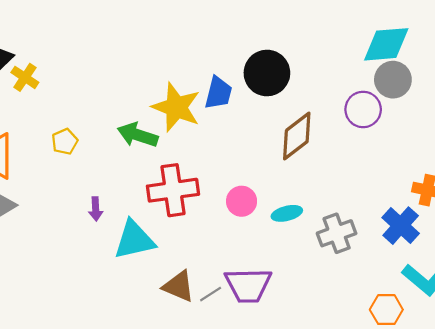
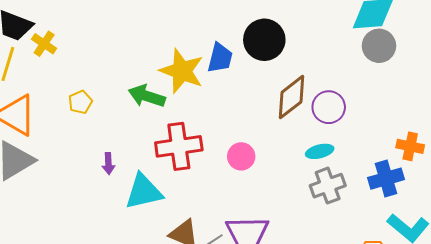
purple circle: (363, 109) -> (329, 107), moved
cyan ellipse: (287, 213) -> (320, 151), moved
blue cross: (401, 226) -> (386, 179), turned 32

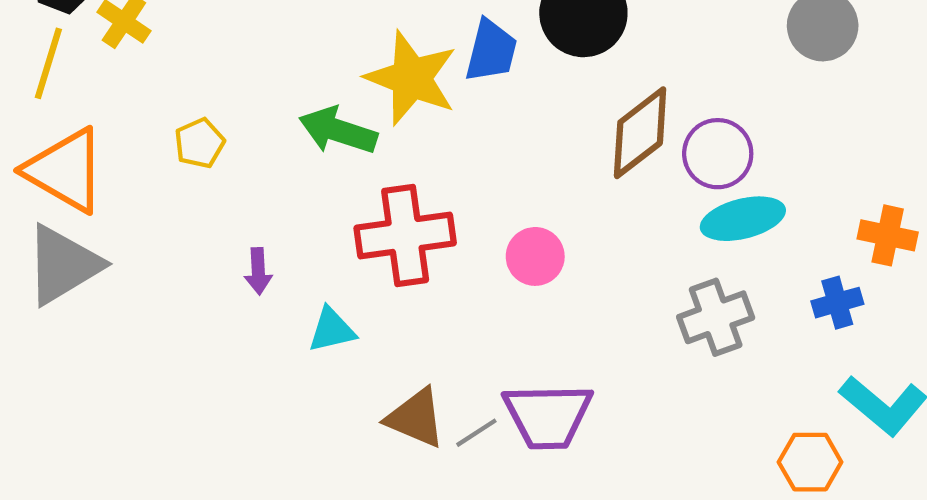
cyan ellipse: (320, 151) -> (743, 219), moved, size x1.4
blue cross: (386, 179) -> (837, 303), size x0.7
cyan triangle: (144, 192) -> (332, 330), size x0.6

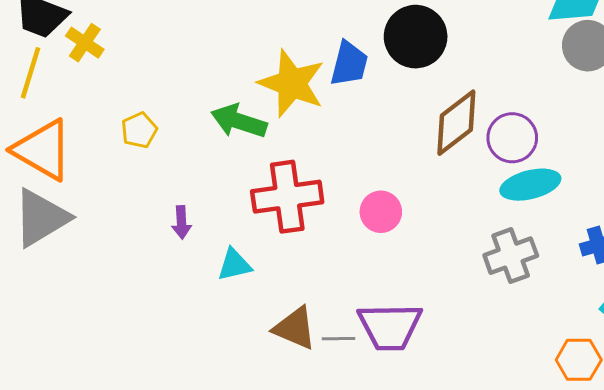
gray line: (476, 433) -> (339, 339), turned 32

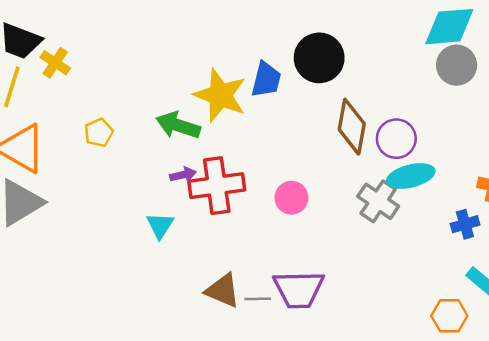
brown diamond: (456, 123) -> (352, 127), turned -42
purple arrow: (181, 222) -> (183, 175), moved, turned -100
gray cross: (511, 256) -> (378, 201), moved, turned -36
cyan triangle: (234, 265) -> (160, 225), moved, turned -44

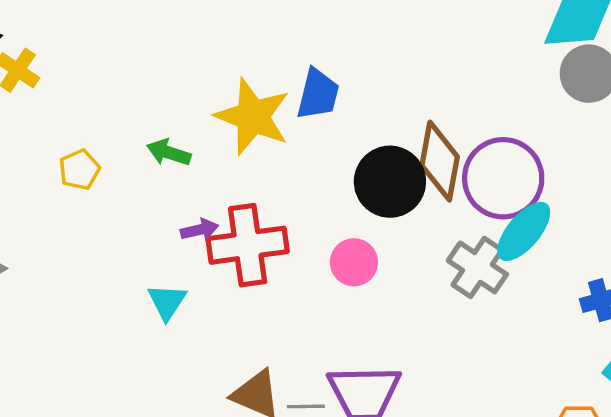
black circle: (319, 58) -> (390, 182), moved
green arrow: (178, 125) -> (169, 153), moved, size x0.7
purple circle: (396, 139) -> (503, 178), size x1.4
cyan ellipse: (411, 176) -> (524, 231), turned -36

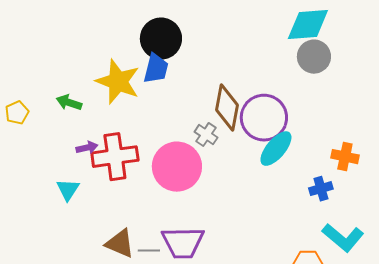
black circle: (390, 182) -> (161, 39), moved
pink circle: (354, 262) -> (177, 167), size x1.8
gray cross: (477, 267) -> (206, 135), moved, size x0.7

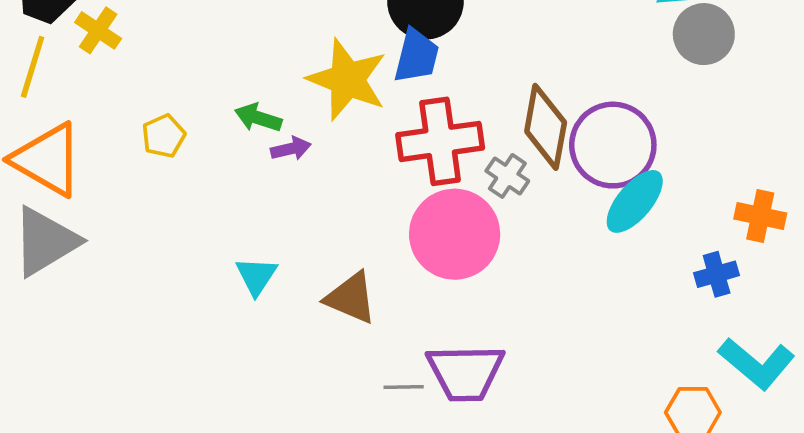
purple arrow: (87, 148) -> (291, 149), moved
red cross: (115, 157) -> (440, 141), moved
brown triangle: (120, 244) -> (351, 298), moved

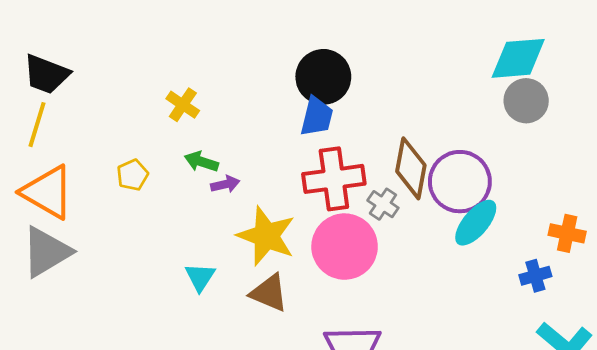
yellow cross: (98, 30) -> (183, 105), moved
yellow star: (347, 80) -> (266, 236), moved

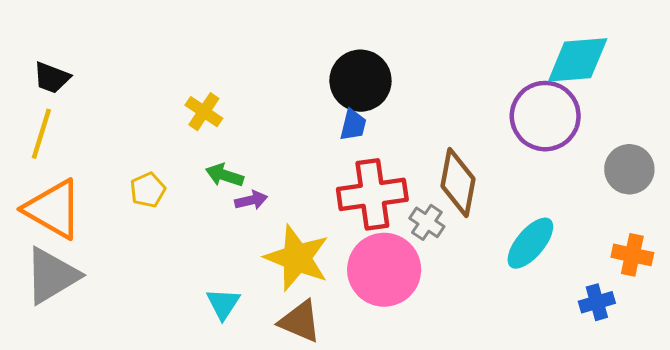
black trapezoid: (46, 74) -> (52, 78), size x0.7
gray circle: (526, 101) -> (629, 169), moved
blue trapezoid: (317, 117) -> (353, 125), size x0.7
purple circle: (460, 182) -> (545, 116), moved

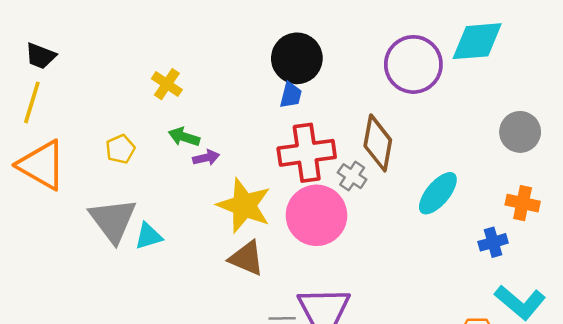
purple circle: (545, 116) -> (413, 64), moved
gray triangle: (52, 276) -> (113, 220), moved, turned -36
cyan triangle: (223, 304) -> (148, 236), moved, turned 40

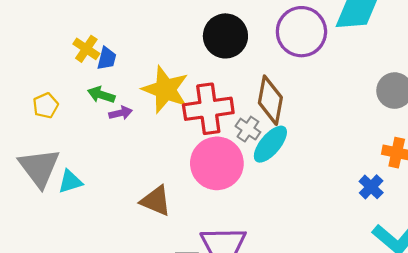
black circle: (297, 58) -> (225, 36), moved
blue trapezoid: (291, 95) -> (107, 58), moved
cyan ellipse: (438, 193) -> (270, 144), moved
yellow star: (244, 206) -> (165, 89), moved
blue cross: (493, 242) -> (371, 187), turned -30

